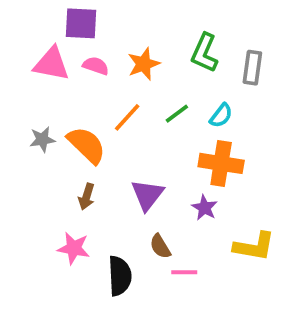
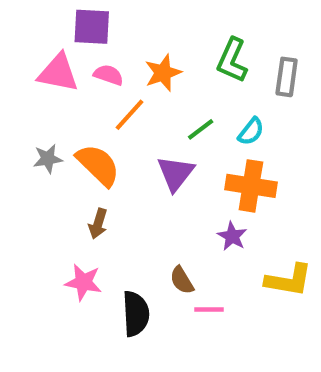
orange line: (127, 117) -> (129, 115), moved
purple triangle: (147, 195) -> (176, 173), moved

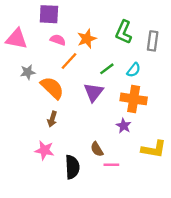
pink triangle: (58, 73) -> (17, 39), moved
gray star: (48, 159) -> (28, 72), moved

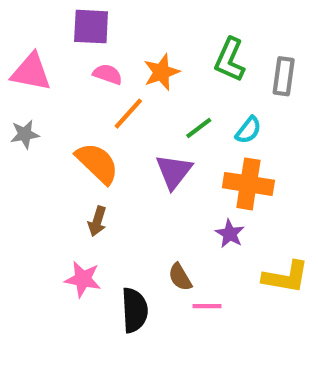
gray star: (28, 72) -> (25, 134), moved

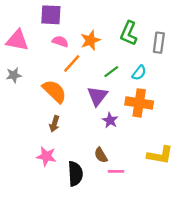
purple star: (230, 234) -> (110, 120), moved

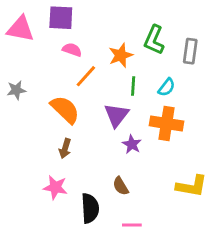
pink triangle: (17, 40) -> (21, 29), moved
orange star: (90, 40) -> (121, 55), moved
green line: (111, 72) -> (133, 86), turned -49
pink line: (116, 171) -> (132, 225), moved

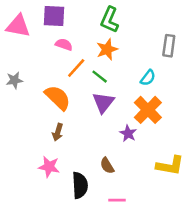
green L-shape: (154, 40) -> (110, 20), moved
green line: (133, 86) -> (100, 77), moved, turned -56
orange cross: (167, 123) -> (148, 110), turned 36
purple star: (132, 144) -> (128, 133), moved

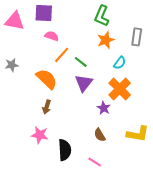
green L-shape: (110, 20) -> (102, 16), moved
orange star: (107, 49) -> (106, 40), moved
brown semicircle: (107, 166) -> (100, 135), moved
pink line: (117, 200) -> (95, 162), turned 32

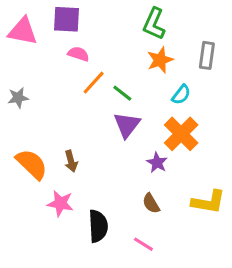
orange semicircle: (47, 79) -> (32, 164), moved
brown arrow: (47, 107) -> (71, 161), turned -32

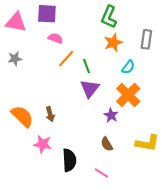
green line: (122, 93) -> (86, 66), turned 32
gray star: (18, 98) -> (15, 59), moved

